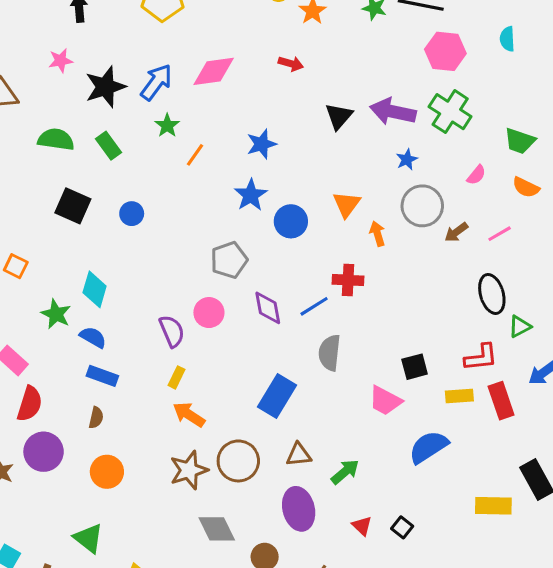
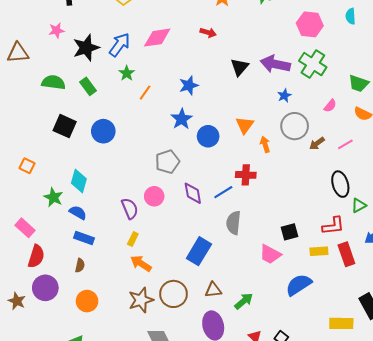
blue circle: (132, 214) -> (103, 131), size x1.5

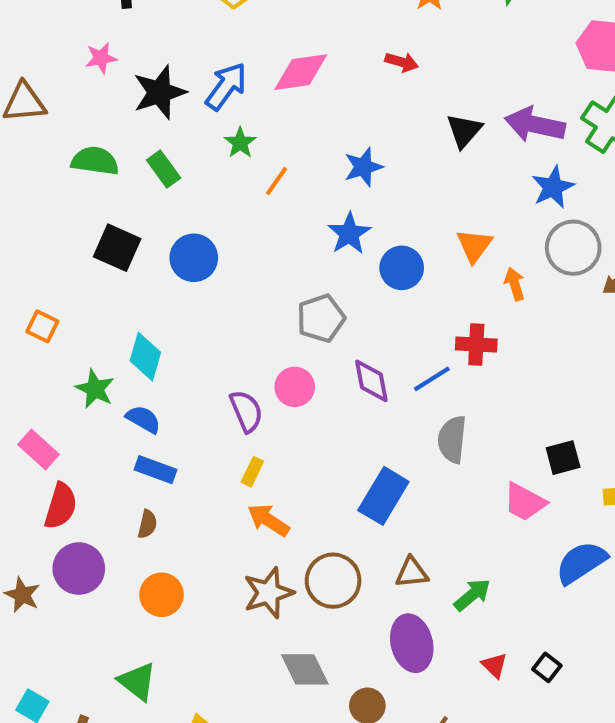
blue star: (284, 96) -> (553, 187), size x1.5

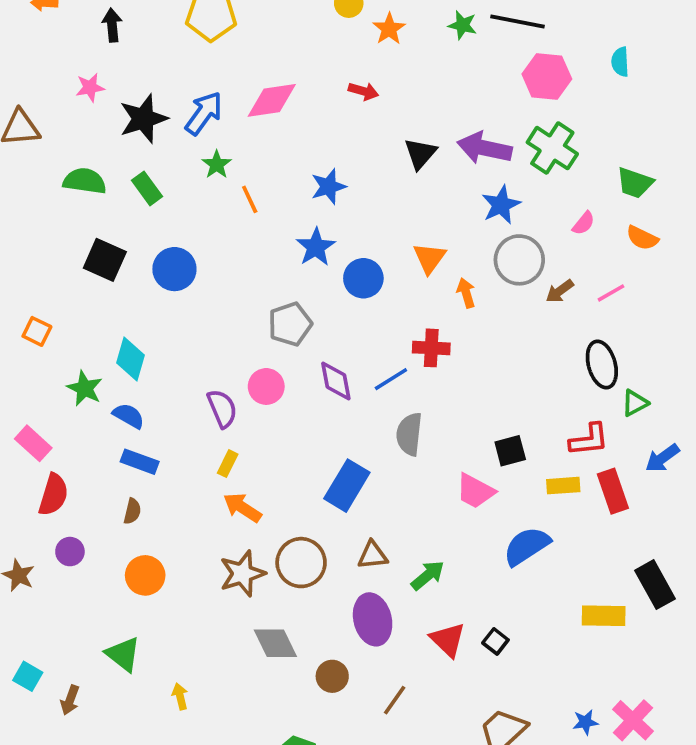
orange line: (277, 181) -> (250, 199), turned -60
purple circle: (79, 569) -> (70, 552), size x0.6
red triangle: (494, 665) -> (448, 640), size x1.5

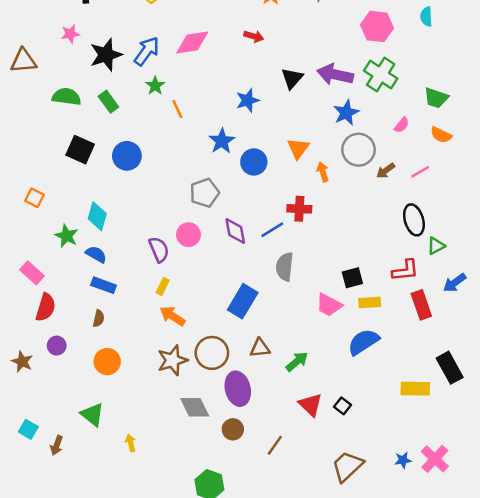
blue star: (329, 187) -> (248, 100), moved
yellow rectangle: (563, 486) -> (370, 302), moved
purple ellipse: (373, 619) -> (238, 389), moved

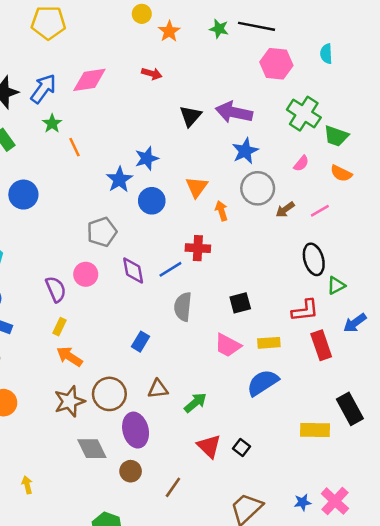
green cross: (381, 75) -> (304, 114), moved
blue star: (248, 100) -> (147, 158), moved
black square: (352, 278) -> (240, 303), moved
blue rectangle: (243, 301) -> (141, 342), size x0.6

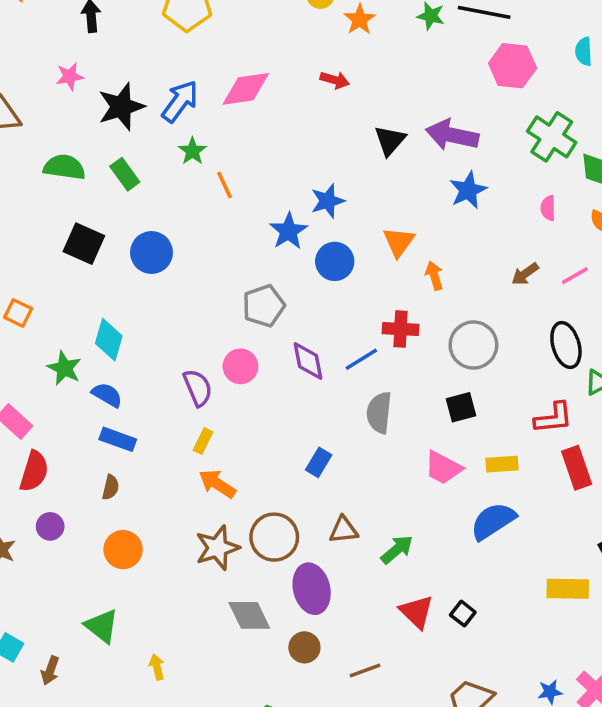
pink semicircle: (301, 163) -> (548, 208), turned 140
gray circle: (258, 188) -> (473, 345), moved
brown line: (173, 487) -> (365, 670), turned 35

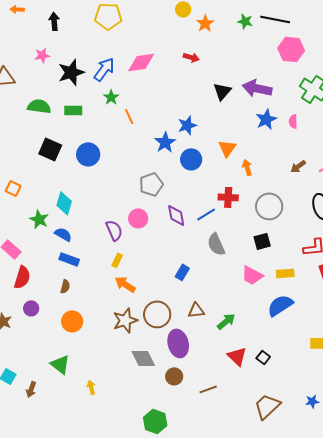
green rectangle: (125, 174) -> (73, 110), turned -54
pink semicircle: (548, 208) -> (293, 121), moved
gray semicircle: (379, 413) -> (216, 244), turned -30

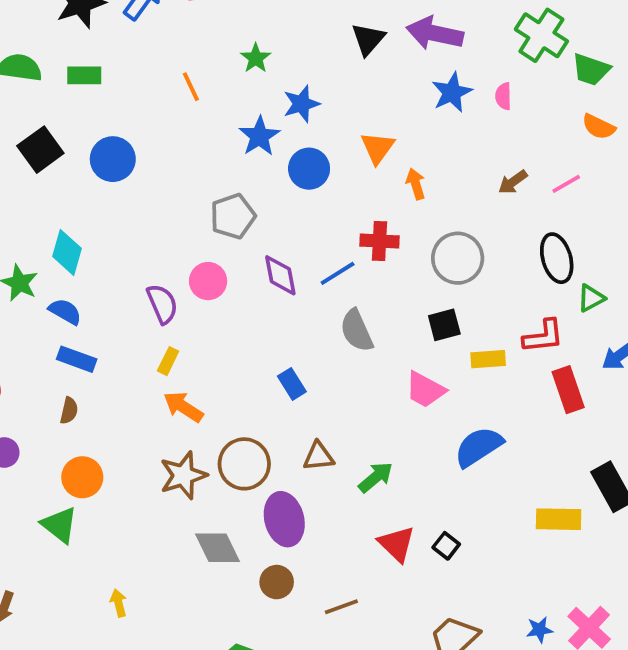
green star: (111, 97) -> (256, 58), moved
black square: (50, 149) -> (40, 150), turned 30
blue rectangle: (182, 272) -> (292, 384), turned -63
yellow rectangle: (285, 273) -> (488, 359), moved
green triangle: (60, 364) -> (59, 525), moved

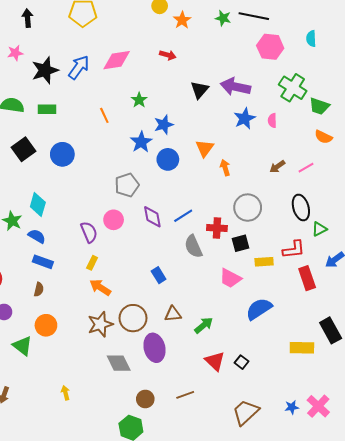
red cross: (379, 241) -> (217, 228), moved
green triangle: (59, 525) -> (22, 346), moved
brown circle: (277, 582) -> (145, 399), moved

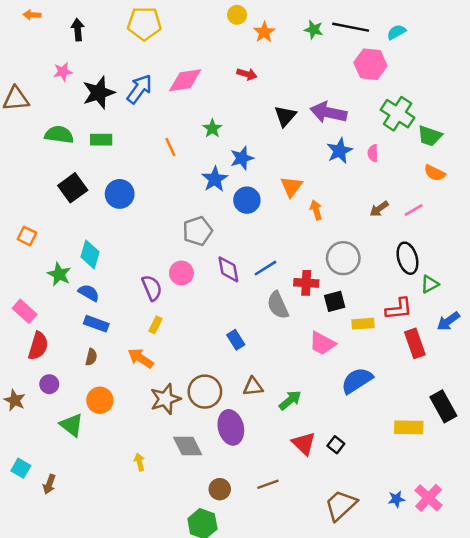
cyan semicircle: (311, 39) -> (396, 32), moved, turned 63
orange arrow: (100, 287) -> (141, 358), moved
yellow arrow: (65, 393) -> (139, 462), moved

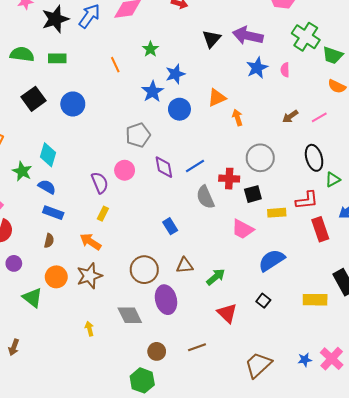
orange triangle: (291, 187) -> (217, 98), turned 30
brown star: (165, 399) -> (89, 276), moved
black square: (336, 445) -> (263, 301), moved

